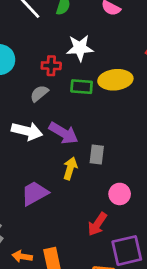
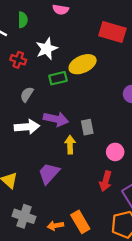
red cross: (51, 66) -> (18, 60), moved, turned 35

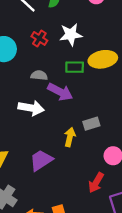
gray semicircle: (27, 94) -> (39, 75), turned 49
purple arrow: (56, 119) -> (60, 92), moved
gray rectangle: (87, 127) -> (91, 124), turned 70

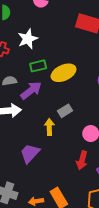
yellow ellipse: (103, 59) -> (64, 73), moved
purple arrow: (60, 92) -> (31, 90), turned -50

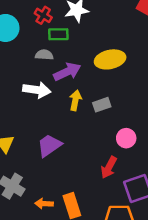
green rectangle: (38, 66) -> (58, 34), moved
yellow arrow: (49, 127) -> (75, 100), moved

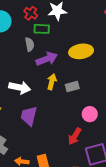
gray semicircle: (44, 55) -> (30, 44), turned 72
white arrow: (37, 90) -> (20, 87), moved
purple trapezoid: (49, 145) -> (29, 116), turned -45

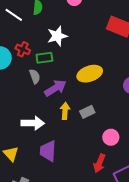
red cross: (31, 13) -> (23, 49), moved

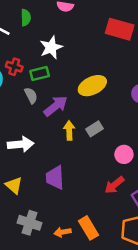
white arrow: (33, 123) -> (21, 144), moved
red arrow: (99, 163) -> (114, 185), turned 36

